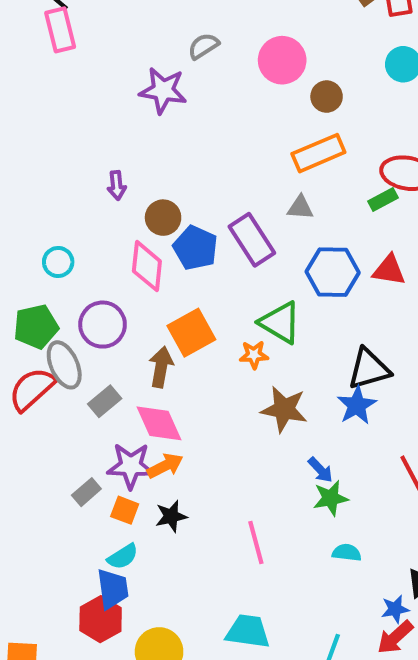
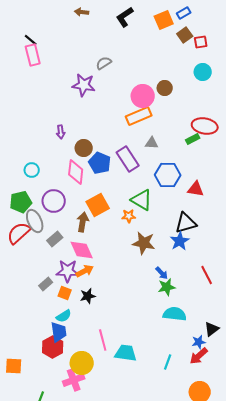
pink circle: (282, 60) -> (143, 96), moved
orange rectangle: (318, 153) -> (139, 116), moved
red triangle: (389, 270) -> (196, 189), moved
pink line: (256, 542) -> (103, 340), moved
cyan semicircle: (347, 553) -> (175, 314), size x1.6

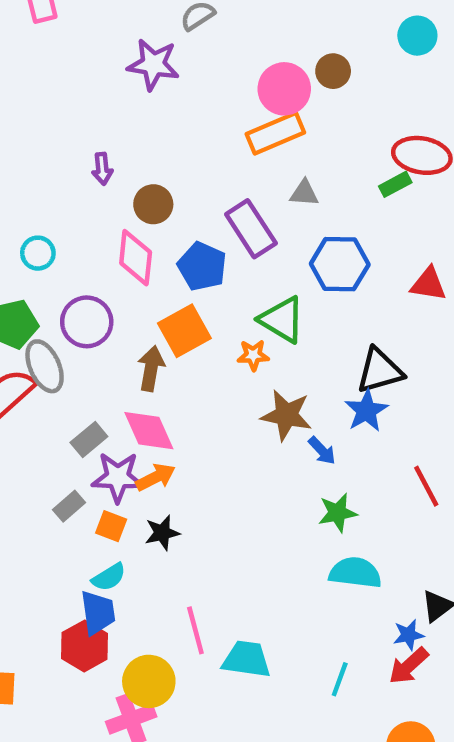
blue pentagon: (100, 163) -> (202, 266), moved
red triangle: (196, 189) -> (428, 284), moved
gray rectangle: (55, 239) -> (89, 440), moved
blue arrow: (162, 273) -> (322, 451), moved

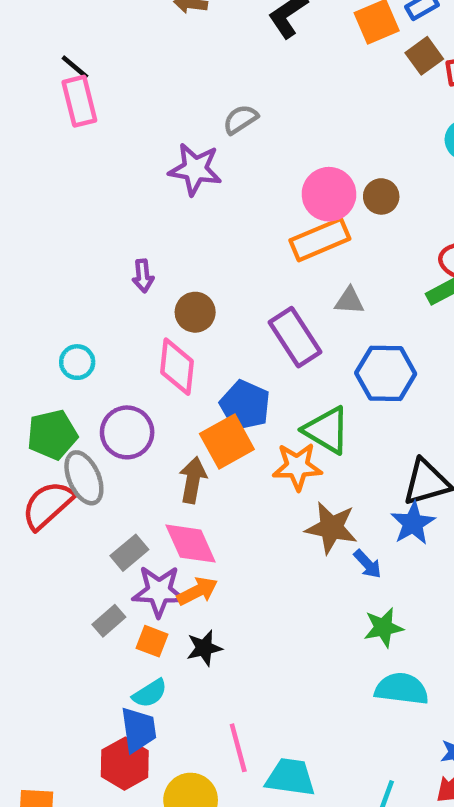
brown circle: (333, 71) -> (381, 196), moved
blue pentagon: (202, 266) -> (245, 405), moved
orange star: (253, 355) -> (297, 466), size x1.5

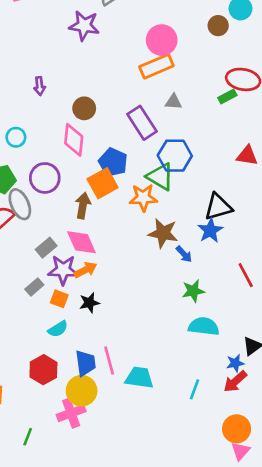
brown circle: (381, 196) -> (218, 26), moved
purple arrow: (143, 276) -> (40, 86), moved
blue hexagon: (386, 373) -> (175, 156), moved
blue trapezoid: (138, 730) -> (86, 363), moved

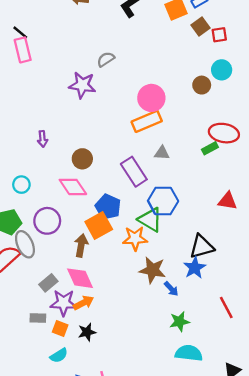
pink diamond: (74, 140) -> (73, 187), turned -40
gray rectangle: (34, 287) -> (38, 318), turned 42

